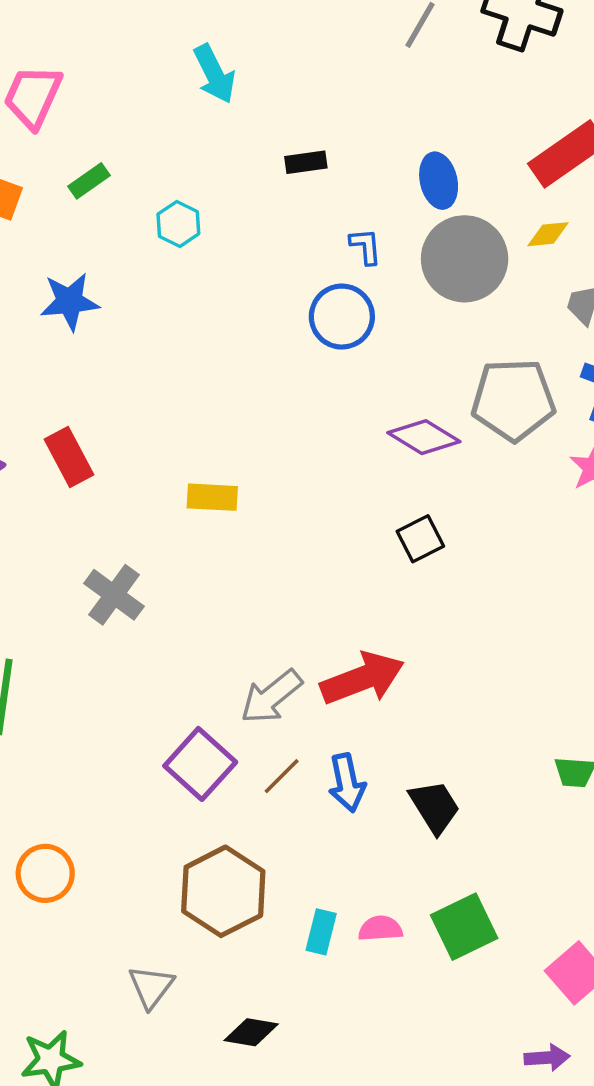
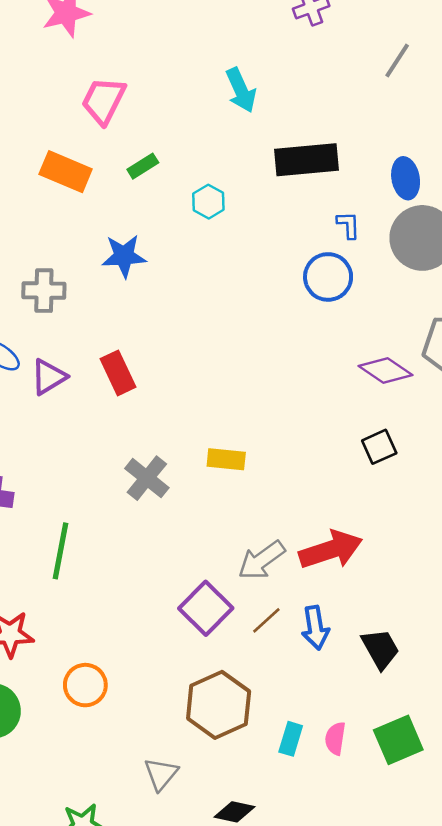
black rectangle: (306, 162) -> (306, 160), size x2.0
yellow rectangle: (212, 497) -> (226, 459), moved
pink semicircle: (380, 929) -> (335, 738), turned -80

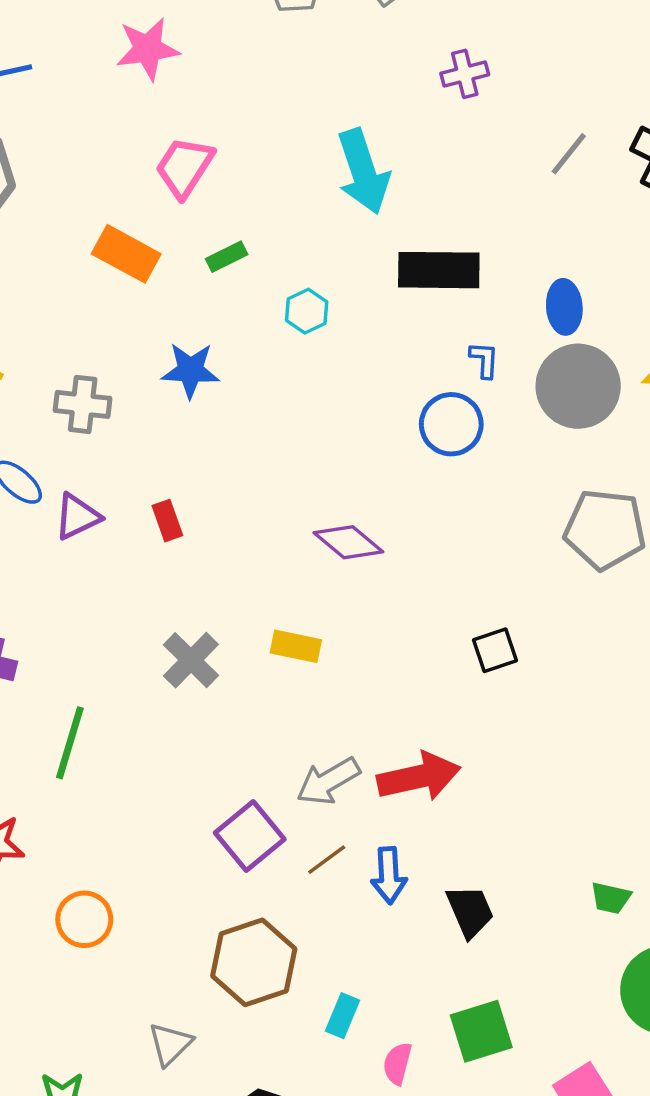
cyan arrow: (241, 90) -> (363, 172), size x1.4
purple diamond: (385, 371) -> (348, 542), moved
red rectangle: (118, 373) -> (167, 521), size x0.7
pink semicircle: (335, 738) -> (397, 1063), moved

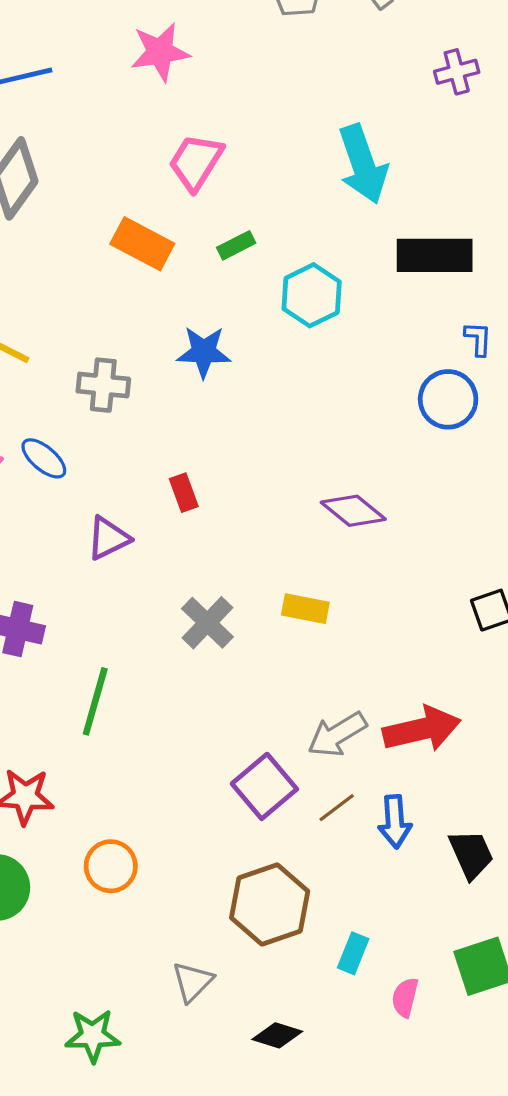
cyan hexagon: (307, 311) -> (312, 295), size x1.5
purple triangle: (77, 517) -> (108, 538), moved

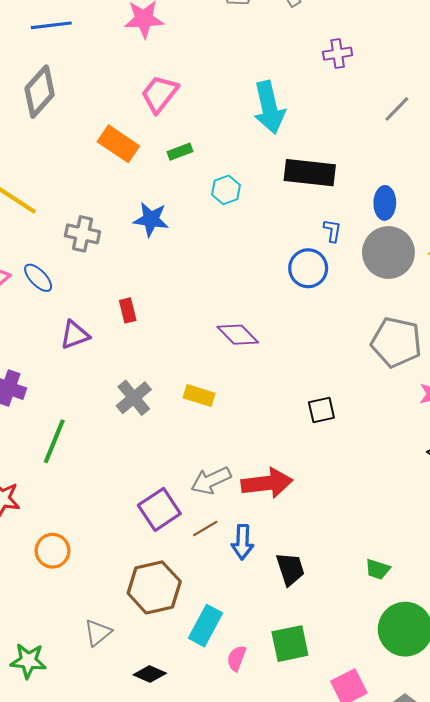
cyan hexagon: (312, 295) -> (226, 190), size x0.7
cyan rectangle: (353, 953) -> (206, 626), size x1.5

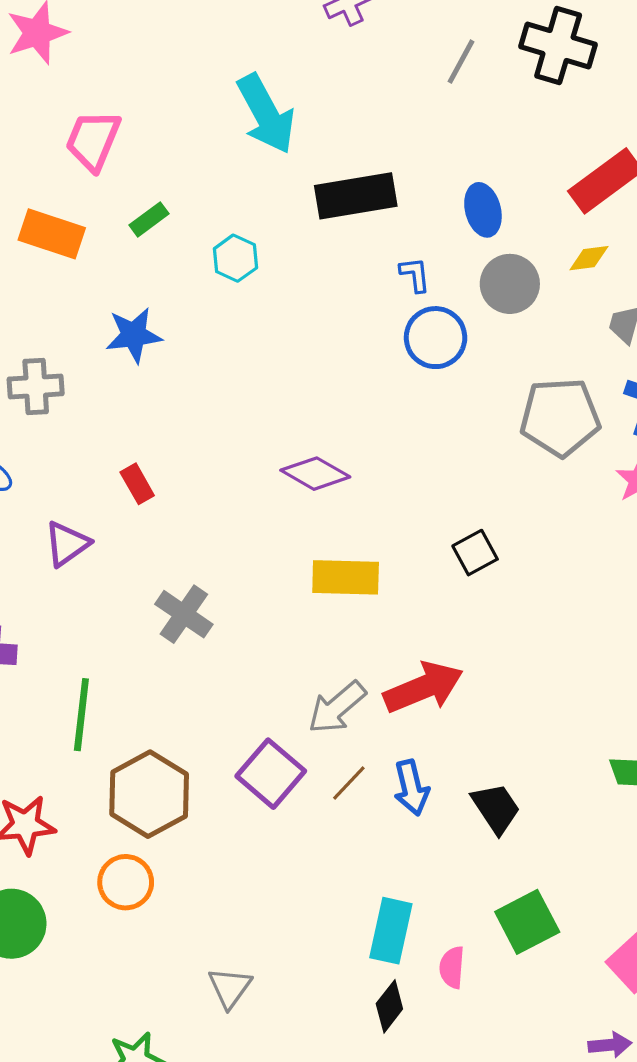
gray circle: (388, 252) -> (510, 284), size x0.7
blue circle: (308, 268) -> (436, 338), moved
yellow rectangle: (199, 395) -> (346, 577), moved, size x1.4
brown hexagon: (154, 587) -> (149, 794), moved
black diamond: (150, 674) -> (389, 1006), moved, turned -60

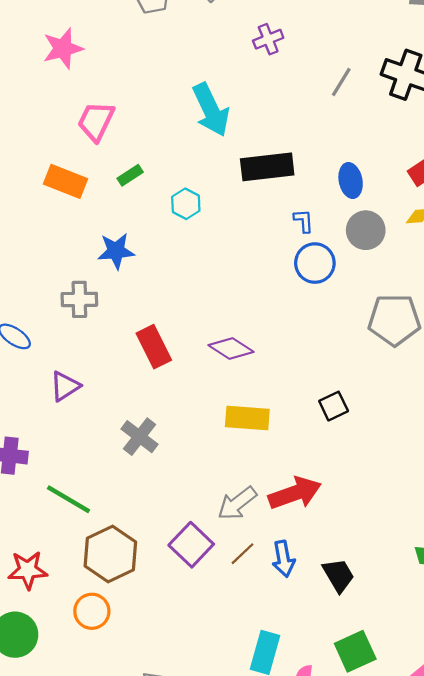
gray cross: (36, 386) -> (79, 299), moved
red rectangle: (137, 484) -> (154, 347), moved, size x1.6
green line: (81, 715) -> (68, 499), turned -69

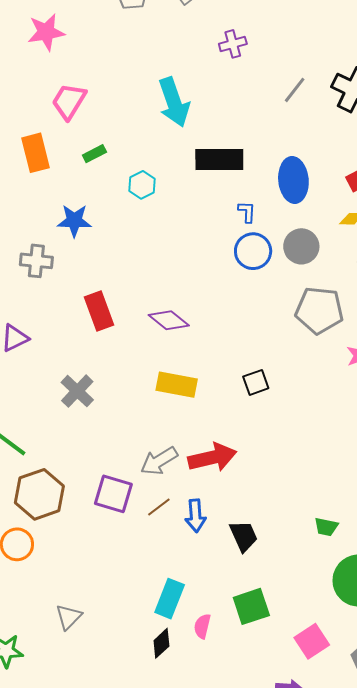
blue ellipse: (351, 180) -> (293, 180), size x1.4
orange rectangle: (66, 181) -> (35, 153), turned 48
gray circle: (366, 230) -> (301, 246), moved
purple square: (191, 545) -> (113, 494), turned -33

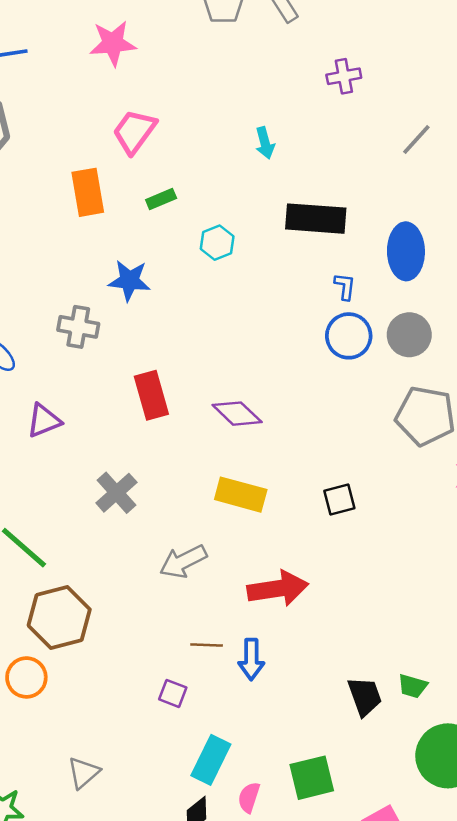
cyan arrow: (174, 102) -> (265, 143), size x0.5
gray arrow: (159, 461) -> (183, 561), moved
purple square: (113, 494) -> (173, 693), moved, size x0.6
brown line: (159, 507) -> (207, 645), turned 35
black trapezoid: (244, 536) -> (365, 696), moved

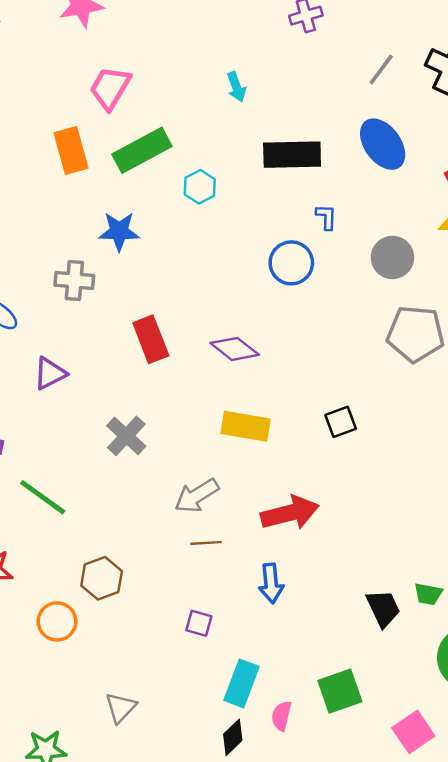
green rectangle: (161, 199) -> (142, 150), size x2.0
blue ellipse: (406, 251) -> (383, 144), moved, turned -30
blue circle: (349, 336) -> (291, 263), moved
brown hexagon: (59, 617) -> (102, 578), moved, size x0.7
brown line: (207, 645) -> (206, 543), moved

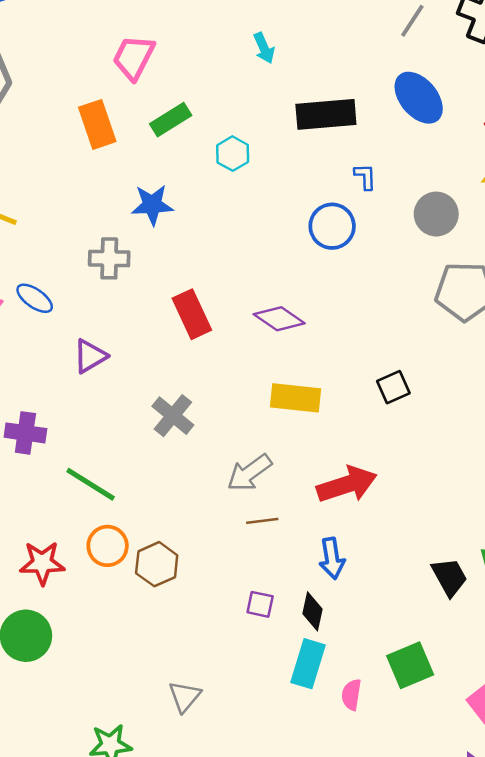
green rectangle: (142, 150) -> (171, 120), size x0.7
orange circle: (57, 621) -> (108, 546), moved
black diamond: (233, 737) -> (313, 611), moved, turned -30

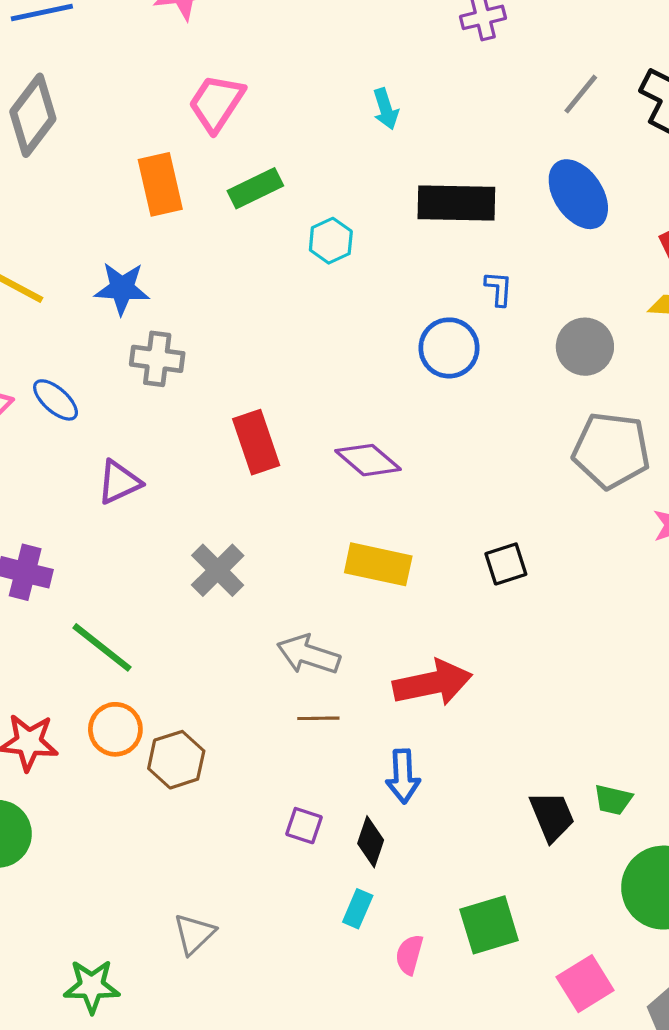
blue star: (152, 205) -> (122, 288), moved
gray arrow: (249, 473) -> (308, 655), turned 48
cyan rectangle: (308, 664) -> (358, 909), size x0.6

